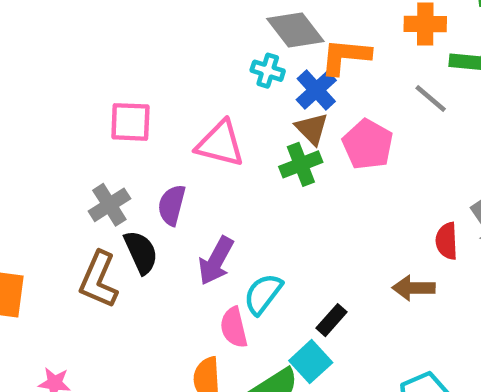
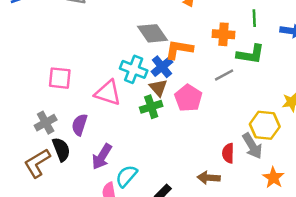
cyan cross: (268, 71) -> (134, 69), moved, size x1.5
gray line: (431, 98) -> (224, 75), turned -72
brown L-shape: (99, 280) -> (37, 163), turned 32

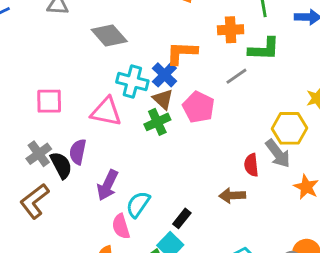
gray diamond: (153, 33) -> (109, 36), moved
black semicircle: (61, 149) -> (61, 165), moved

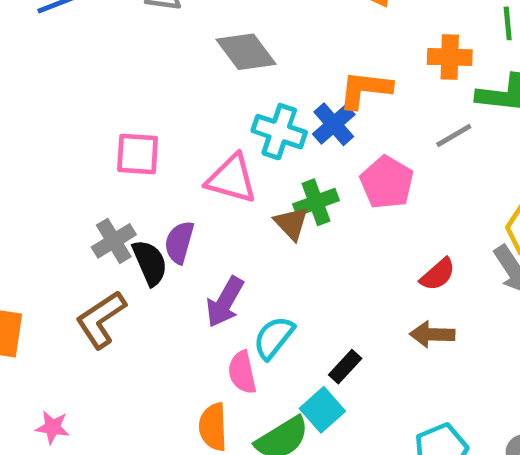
brown triangle: (163, 99) -> (291, 223), moved
red semicircle: (251, 165) -> (438, 274), moved, turned -130

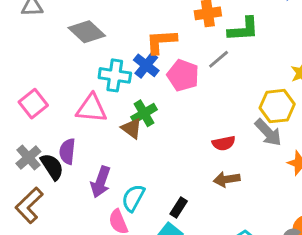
pink square: (138, 154) -> (33, 104), turned -32
pink pentagon: (387, 182) -> (183, 75), moved
red semicircle: (438, 274) -> (224, 143), turned 40

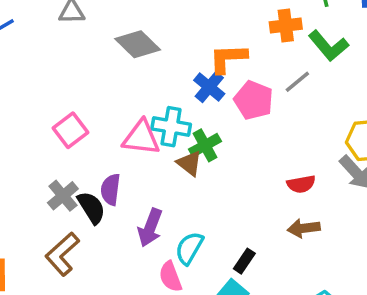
green L-shape: (243, 29) -> (328, 46), turned 52
cyan cross: (115, 75) -> (171, 127), moved

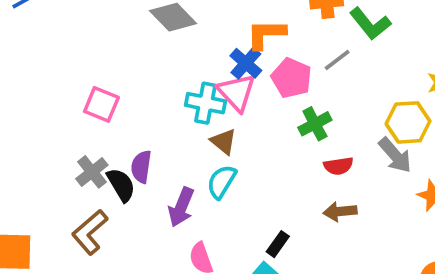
pink square: (71, 130) -> (101, 104), turned -32
pink triangle: (141, 138) -> (237, 92), moved, turned 39
green cross: (205, 145) -> (315, 124), moved
cyan semicircle: (189, 248) -> (222, 182), moved

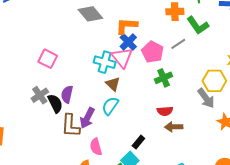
orange L-shape: (266, 34) -> (127, 26), moved
red semicircle: (338, 166) -> (165, 111), moved
brown L-shape: (90, 232) -> (71, 126), moved, turned -50

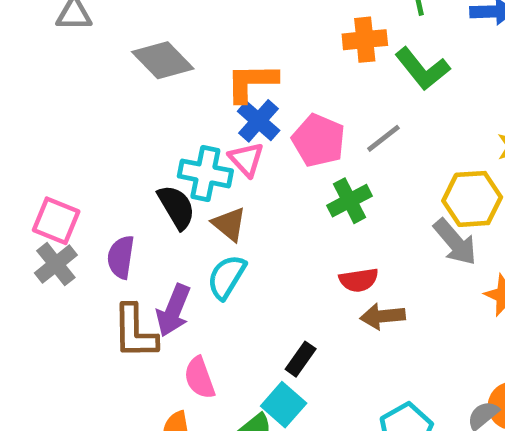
gray line: (178, 44) -> (383, 138), moved
pink triangle: (122, 58) -> (246, 159), size x0.7
pink square: (48, 59) -> (56, 221), moved
black semicircle: (55, 103) -> (176, 207), moved

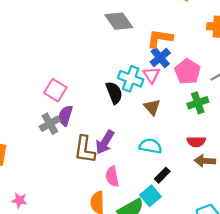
brown triangle: (229, 224) -> (152, 107), moved
purple semicircle: (121, 257) -> (65, 116), moved
gray cross: (56, 264) -> (50, 124), moved
cyan semicircle: (227, 277) -> (150, 146), moved, turned 60

